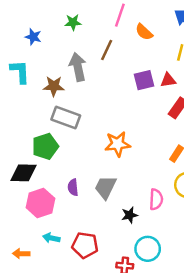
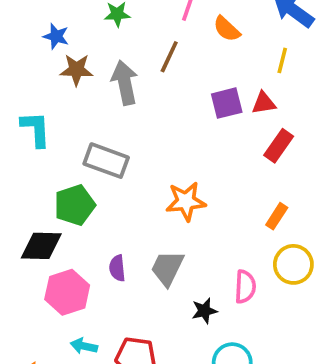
cyan L-shape: (20, 72) -> (36, 129), moved
brown star: (54, 86) -> (76, 70), moved

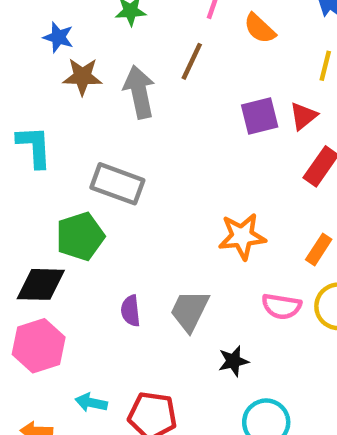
red triangle: (264, 103) -> (303, 116), turned -30
orange star: (186, 201) -> (242, 236), moved
pink semicircle: (245, 287) -> (281, 306), moved, turned 96
pink hexagon: (67, 292) -> (39, 346), moved

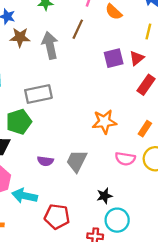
gray rectangle: (117, 184) -> (38, 94), turned -32
purple semicircle: (131, 311) -> (45, 161), turned -77
black star: (233, 361) -> (104, 196), moved
cyan arrow: (91, 403) -> (25, 196), moved, size x1.5

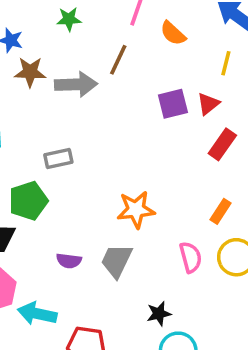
gray arrow: (50, 45) -> (76, 84), turned 100
gray rectangle: (38, 94) -> (58, 158), size x0.7
orange star: (104, 122) -> (136, 210), moved
pink semicircle: (125, 159) -> (191, 257), turned -114

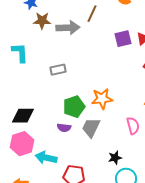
green pentagon: (28, 201) -> (74, 107), moved

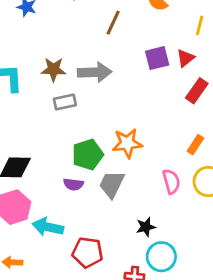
brown star: (42, 21) -> (54, 69), moved
gray arrow: (68, 28) -> (95, 72), moved

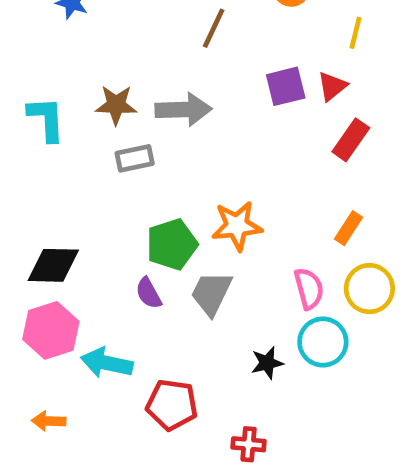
purple semicircle: (73, 184) -> (149, 293), turned 54
cyan circle: (161, 257) -> (323, 342), moved

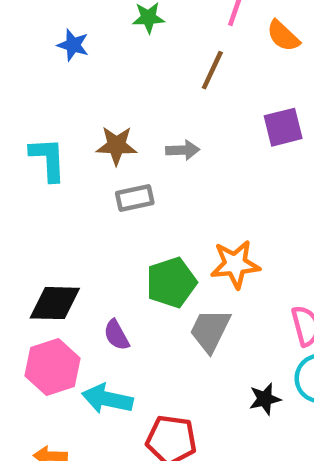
gray arrow: (183, 110) -> (183, 150), size x0.6
purple semicircle: (149, 293) -> (116, 335), moved

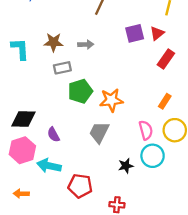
green pentagon: (171, 282) -> (80, 91), moved

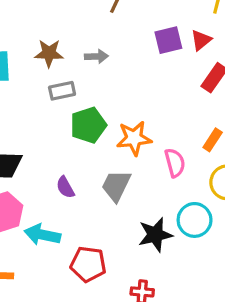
pink semicircle: (146, 130) -> (175, 163), moved
purple semicircle: (53, 135) -> (65, 187), moved
black star: (126, 166) -> (155, 235), size x1.5

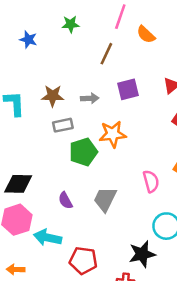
purple square: (168, 40) -> (128, 89), moved
orange star: (134, 138) -> (113, 134), moved
black star: (155, 235) -> (142, 254), moved

